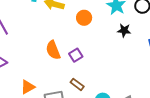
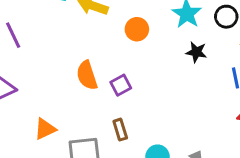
brown rectangle: (77, 84) -> (120, 130), turned 32

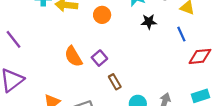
brown rectangle: (120, 130) -> (115, 82), moved

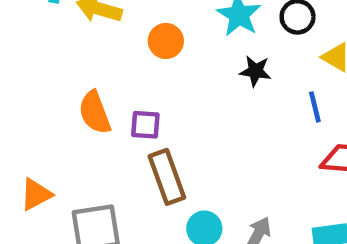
purple square: (99, 58) -> (145, 125), turned 35
brown rectangle: (115, 82) -> (167, 177), size x1.6

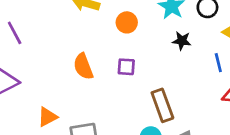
purple square: (145, 125) -> (126, 67), moved
brown rectangle: (167, 177) -> (162, 105), moved

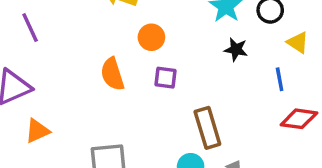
orange circle: (127, 22) -> (151, 37), moved
orange triangle: (47, 117) -> (37, 131), moved

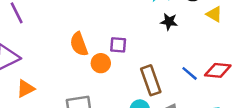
orange circle: (151, 37) -> (101, 63), moved
blue line: (280, 79) -> (190, 73), moved, turned -36

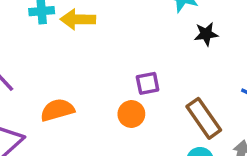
orange semicircle: (79, 44) -> (57, 110), moved, turned 110

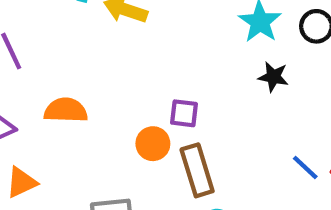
brown rectangle: (204, 118) -> (197, 170), moved

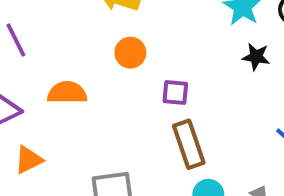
orange circle: (153, 144) -> (130, 53), moved

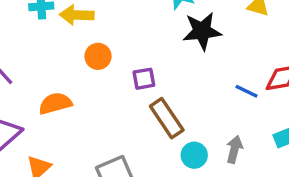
black star: (256, 57) -> (202, 31), size x1.6

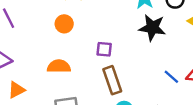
orange circle: (98, 56) -> (64, 24), moved
orange semicircle: (55, 103) -> (59, 66), moved

